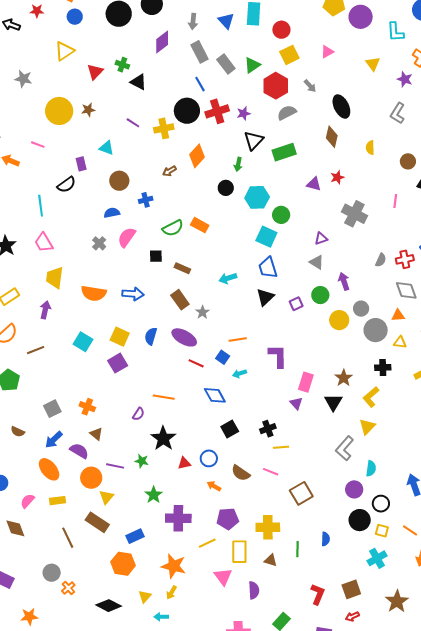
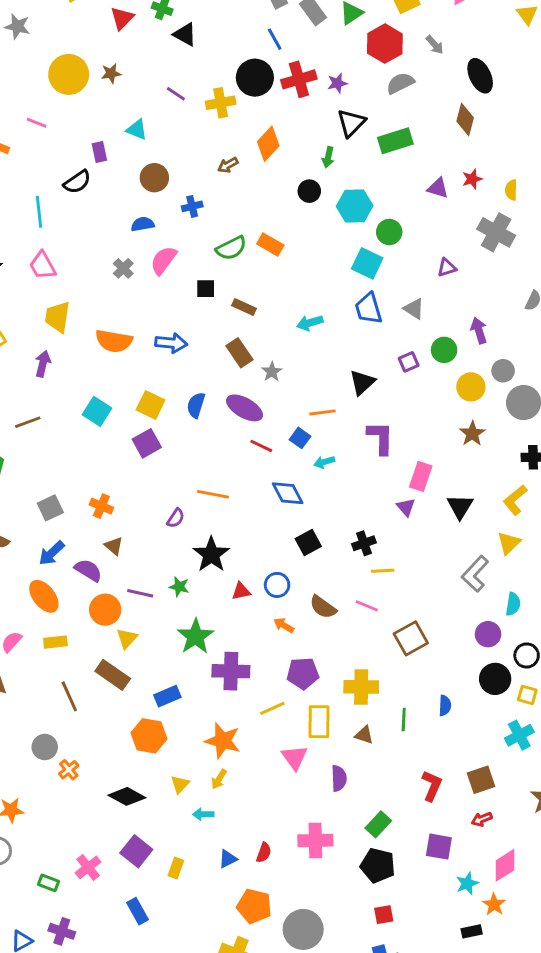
yellow semicircle: (370, 148) -> (511, 190), moved
gray triangle: (317, 262) -> (414, 309), moved
black triangle: (265, 297) -> (362, 382), moved
brown star: (344, 378) -> (472, 434), moved
green star: (154, 495) -> (195, 636), size x1.4

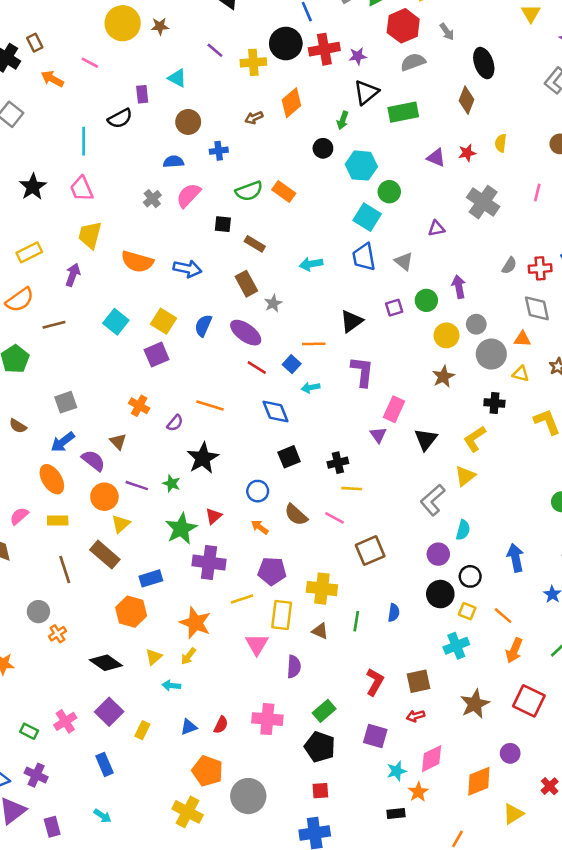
yellow semicircle: (511, 190) -> (501, 143), moved
orange cross: (101, 506) -> (139, 406), moved
red triangle: (241, 591) -> (214, 516), moved, turned -36

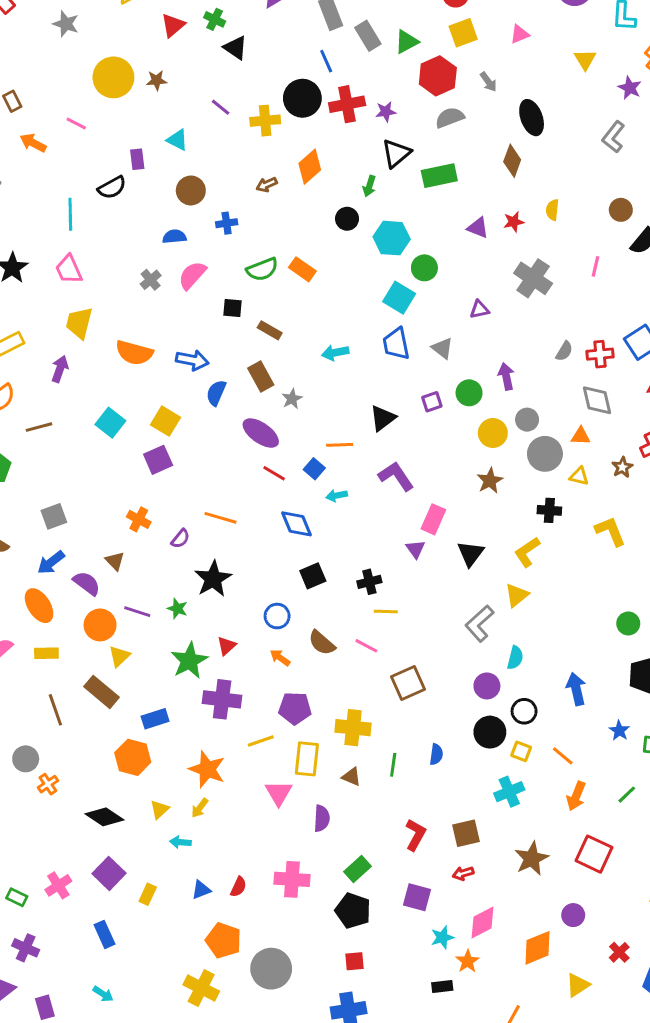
blue semicircle: (203, 326) -> (216, 393), moved
purple L-shape: (362, 372) -> (396, 476), turned -40

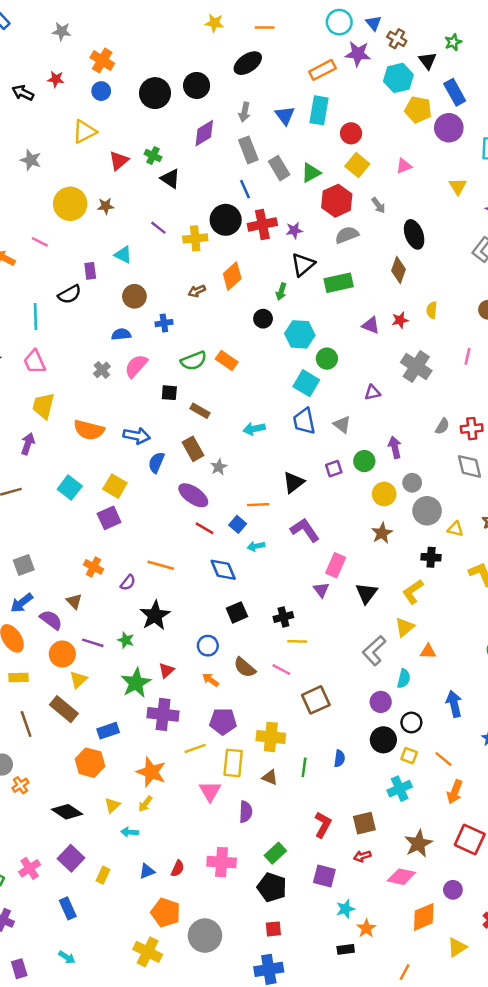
yellow square: (463, 33) -> (357, 165), turned -30
orange triangle: (581, 436) -> (428, 651), moved
pink diamond: (482, 923) -> (401, 877), moved, turned 40

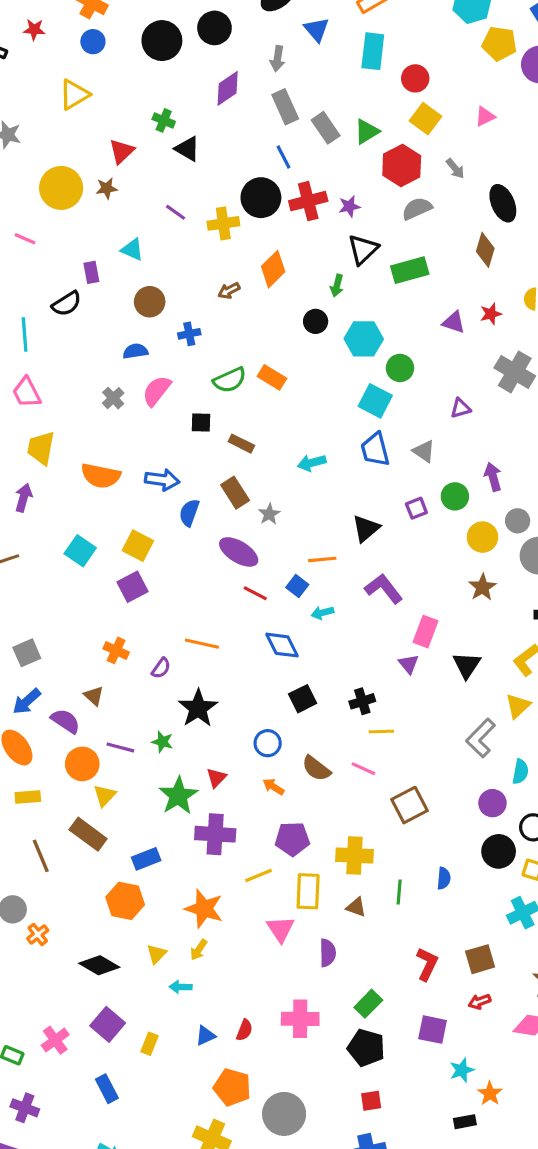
blue triangle: (285, 115) -> (317, 30), moved
red triangle: (119, 161) -> (122, 151), moved

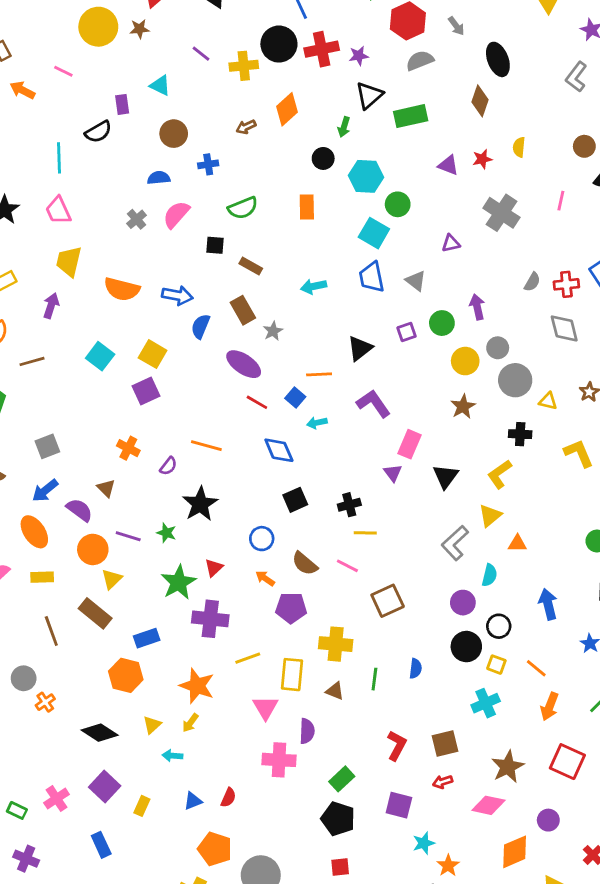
orange rectangle: (272, 377) -> (307, 207), moved, turned 55
purple pentagon: (292, 839) -> (291, 608), moved
pink cross: (300, 1019) -> (279, 760), moved

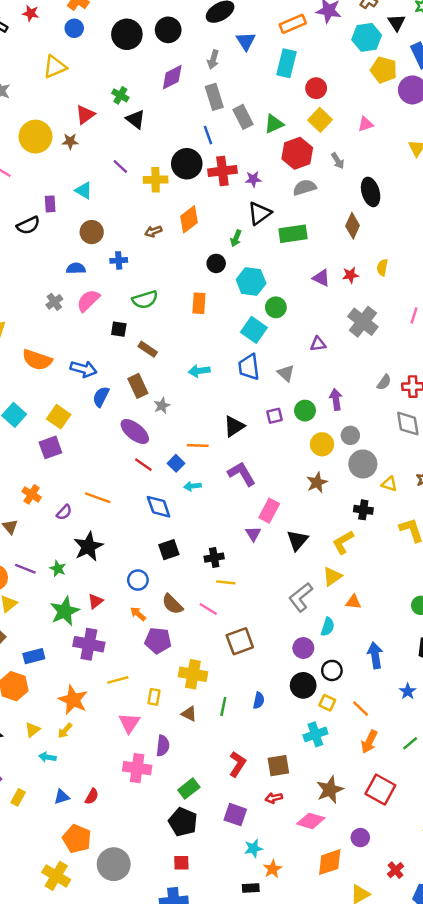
yellow rectangle: (292, 675) -> (154, 697), size x0.6

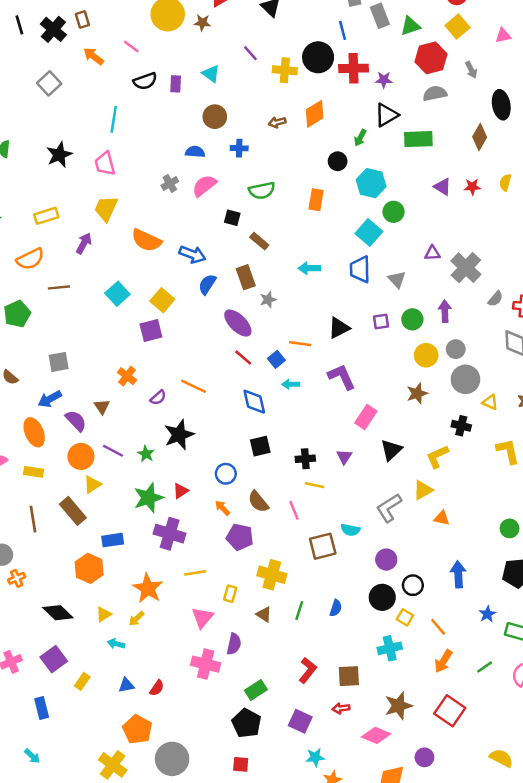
black semicircle: (28, 225) -> (145, 81), moved
gray cross: (363, 322) -> (466, 268), moved
purple triangle: (253, 534) -> (344, 457), moved
pink line: (208, 609) -> (294, 510), turned 30
cyan semicircle: (328, 627) -> (350, 530), moved, turned 78

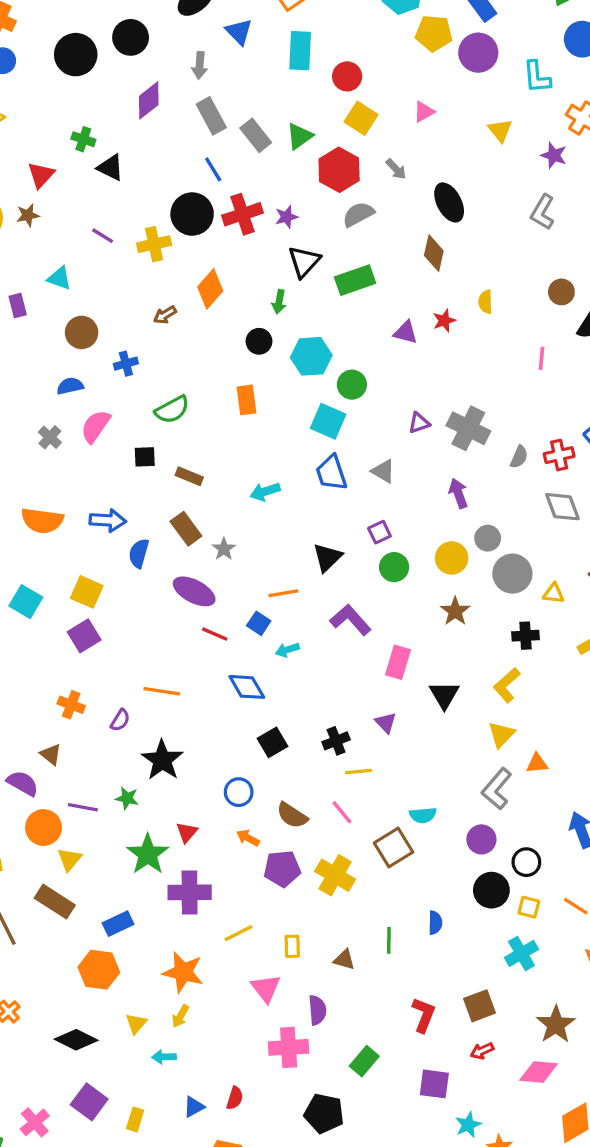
green circle: (412, 319) -> (394, 567), moved
gray L-shape: (389, 508) -> (497, 789), moved
yellow cross: (272, 575) -> (335, 875), moved, turned 32
black pentagon: (246, 723) -> (324, 1113), moved

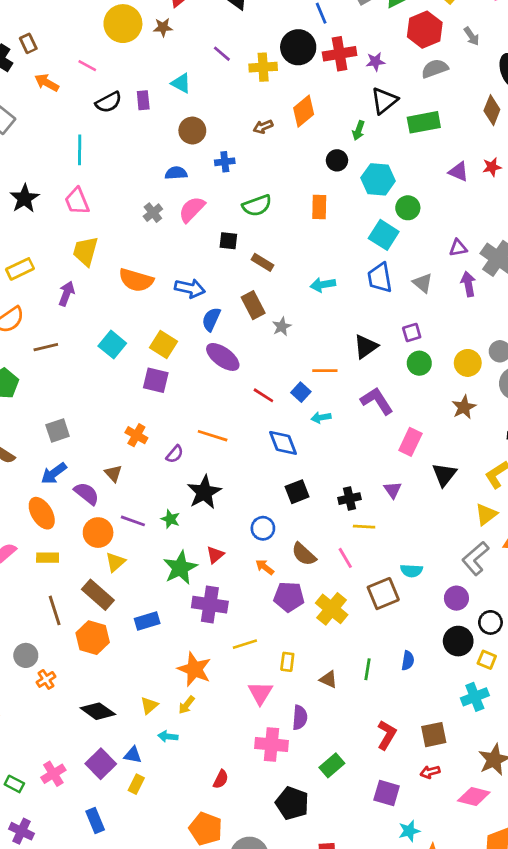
purple arrow: (458, 493) -> (468, 284), moved
purple ellipse: (194, 591) -> (223, 357), moved
purple square: (84, 636) -> (156, 380), turned 36
orange hexagon: (99, 970) -> (93, 638), moved
blue triangle: (194, 1107) -> (133, 755), moved, turned 30

